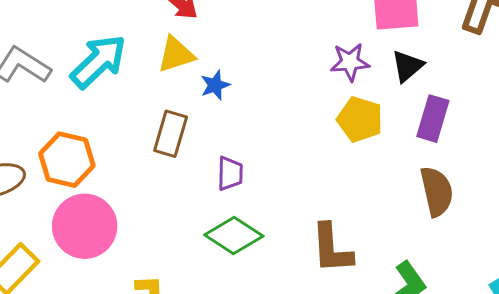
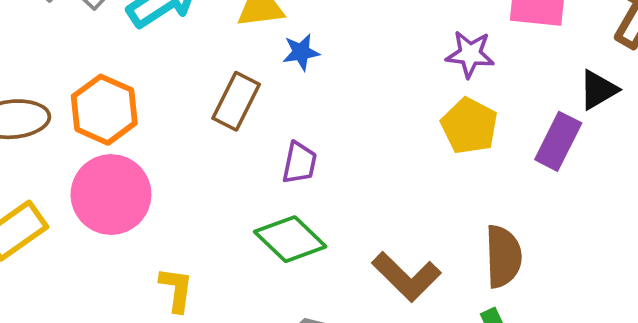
black triangle: (407, 66) -> (598, 90), moved
brown semicircle: (437, 191) -> (503, 256), moved
brown L-shape: (332, 248) -> (406, 277), turned -52

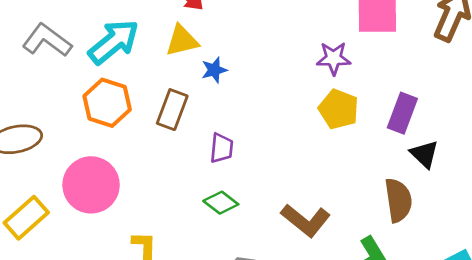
black triangle: (598, 90) -> (424, 154), moved, turned -40
orange hexagon: (104, 110) -> (107, 103), moved
green diamond: (290, 239) -> (221, 203), size x0.7
brown semicircle: (503, 256) -> (398, 200), moved

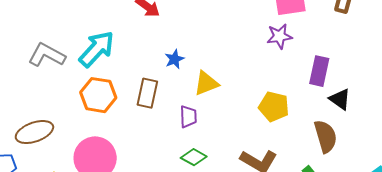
yellow triangle: (182, 41) -> (206, 83), moved
purple star: (334, 58) -> (279, 36), moved
yellow pentagon: (339, 109) -> (274, 107), moved

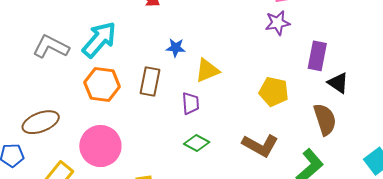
blue star: (174, 59) -> (176, 48), turned 30

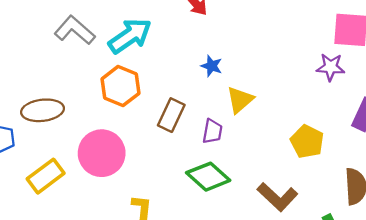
yellow triangle: (207, 70) -> (240, 100), turned -32
brown rectangle: (150, 81) -> (171, 115), moved
green diamond: (197, 143) -> (208, 177), size x1.5

